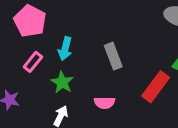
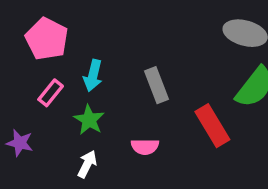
red rectangle: (156, 87) -> (212, 126), turned -68

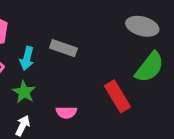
gray rectangle: (156, 85) -> (63, 48), moved, turned -50

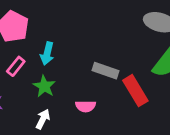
gray rectangle: (63, 48) -> (106, 71), moved

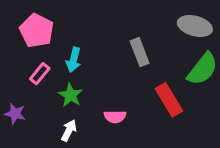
gray rectangle: (106, 71) -> (140, 52), moved, turned 50

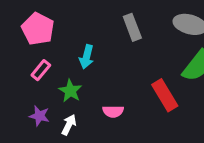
gray rectangle: (140, 52) -> (132, 27), moved
cyan arrow: (73, 60) -> (87, 57), moved
purple star: (15, 114) -> (39, 116), moved

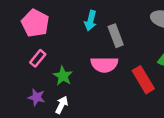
gray rectangle: (132, 27) -> (116, 36), moved
cyan arrow: (87, 57) -> (91, 21), moved
pink semicircle: (113, 111) -> (104, 65), moved, size x1.5

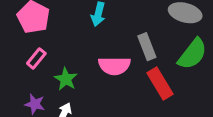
gray rectangle: (116, 36) -> (147, 47), moved

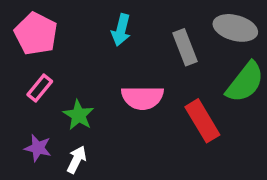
gray rectangle: (147, 47) -> (185, 47), moved

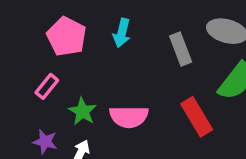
pink pentagon: (36, 34) -> (66, 36), moved
pink semicircle: (142, 98) -> (129, 117), moved

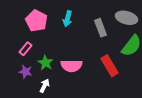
purple star: (45, 142) -> (26, 72), moved

